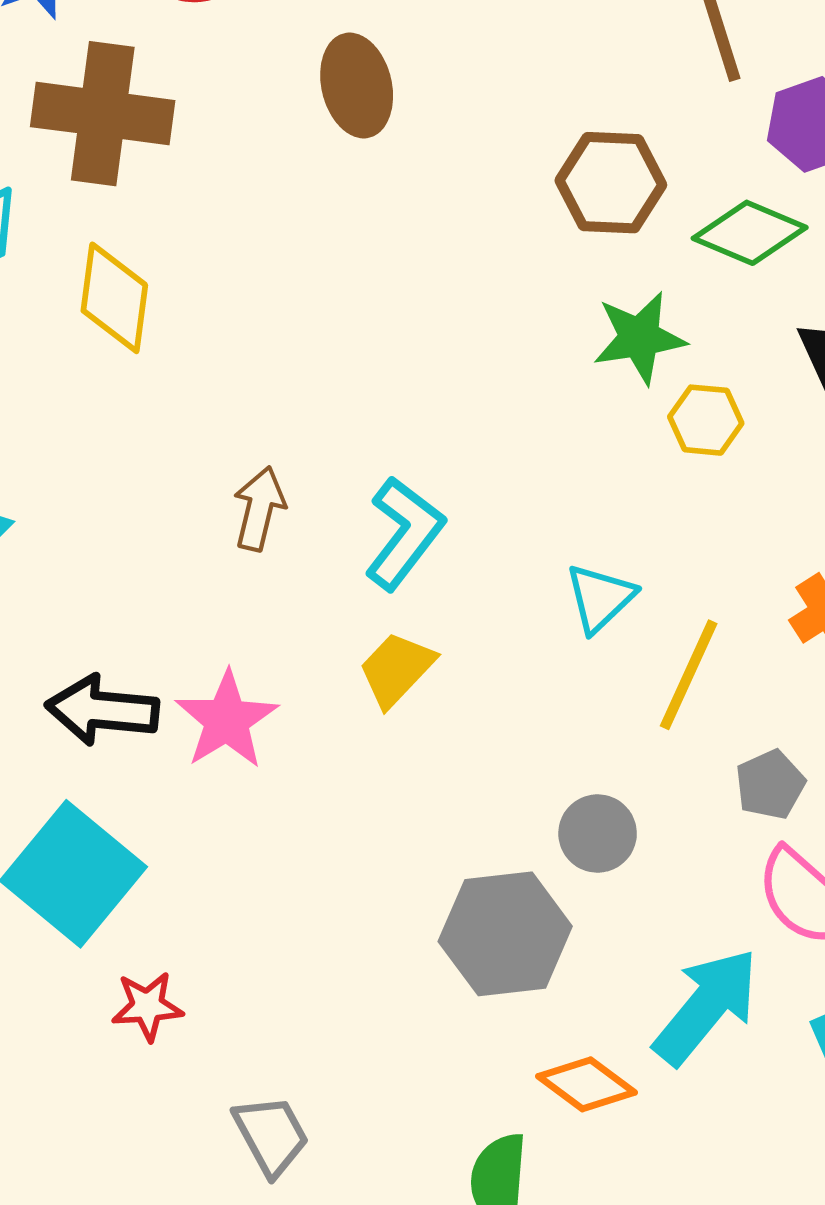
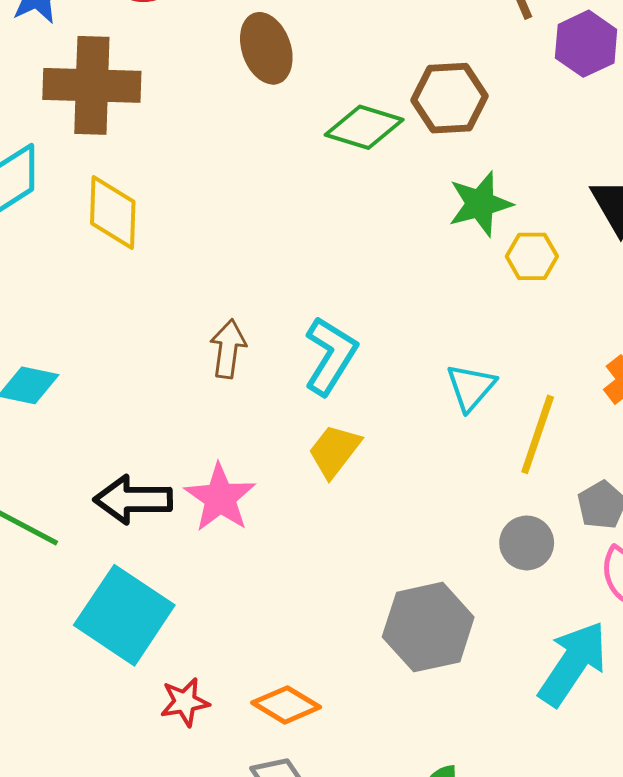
green diamond: (750, 233) -> (364, 127), moved
gray circle: (598, 834) -> (527, 543), moved
orange diamond: (587, 1084) -> (286, 705), moved

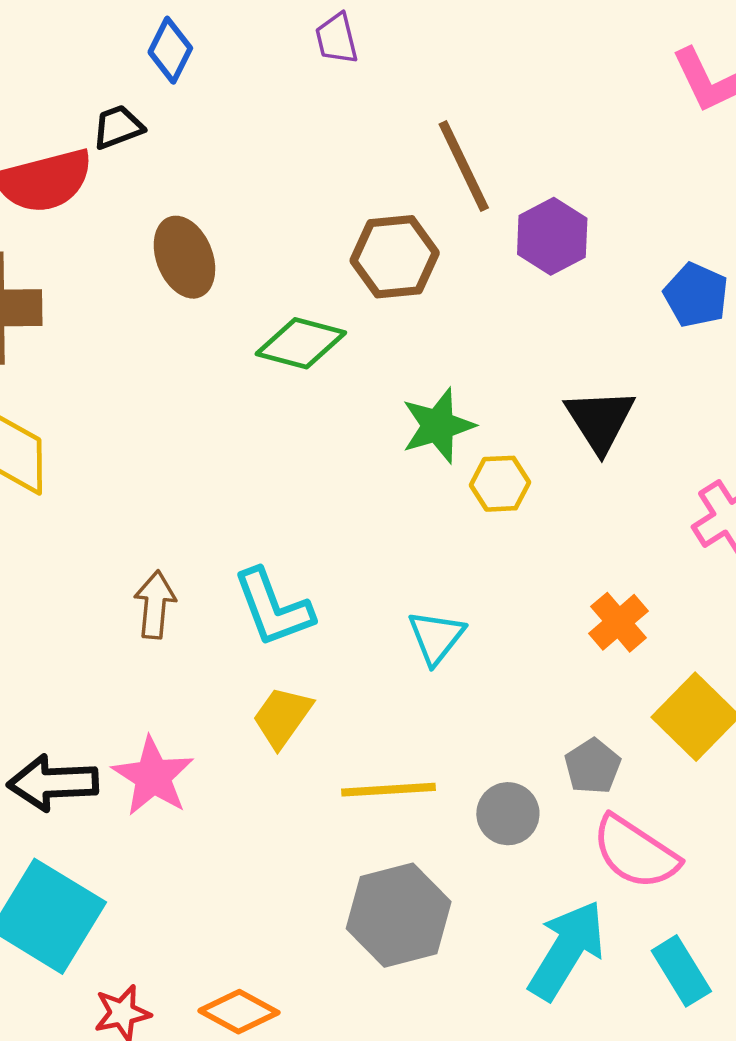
brown hexagon: (450, 98) -> (395, 257), moved
cyan L-shape: (330, 356) -> (273, 608), turned 130
yellow line: (538, 434) -> (388, 790), moved, turned 70

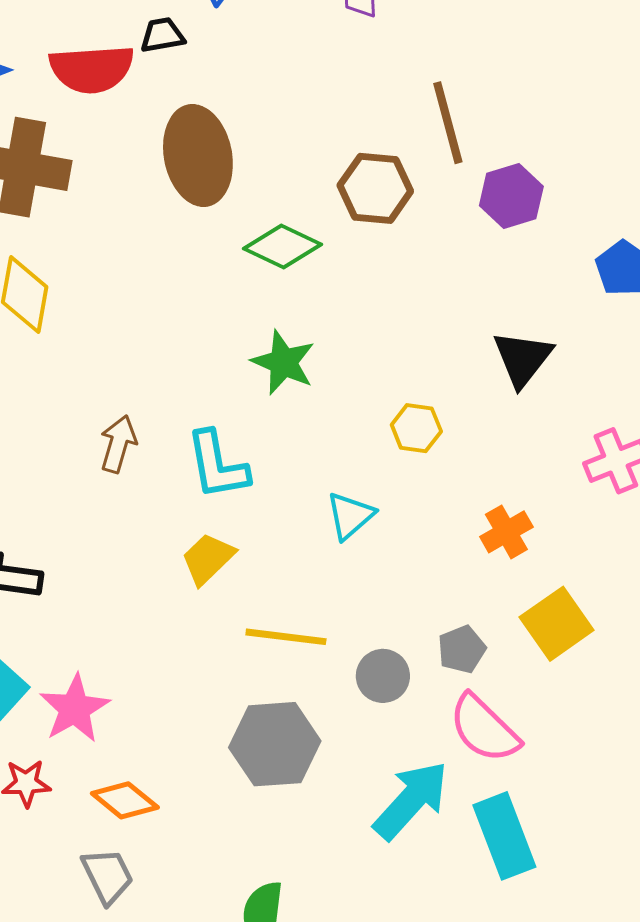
brown ellipse: (184, 257) -> (198, 155), size x1.4
green star: (438, 426) -> (283, 362), moved, turned 30
yellow hexagon: (500, 484) -> (416, 428), moved
pink star: (153, 776) -> (75, 709), moved
cyan rectangle: (681, 971) -> (504, 836), size x1.4

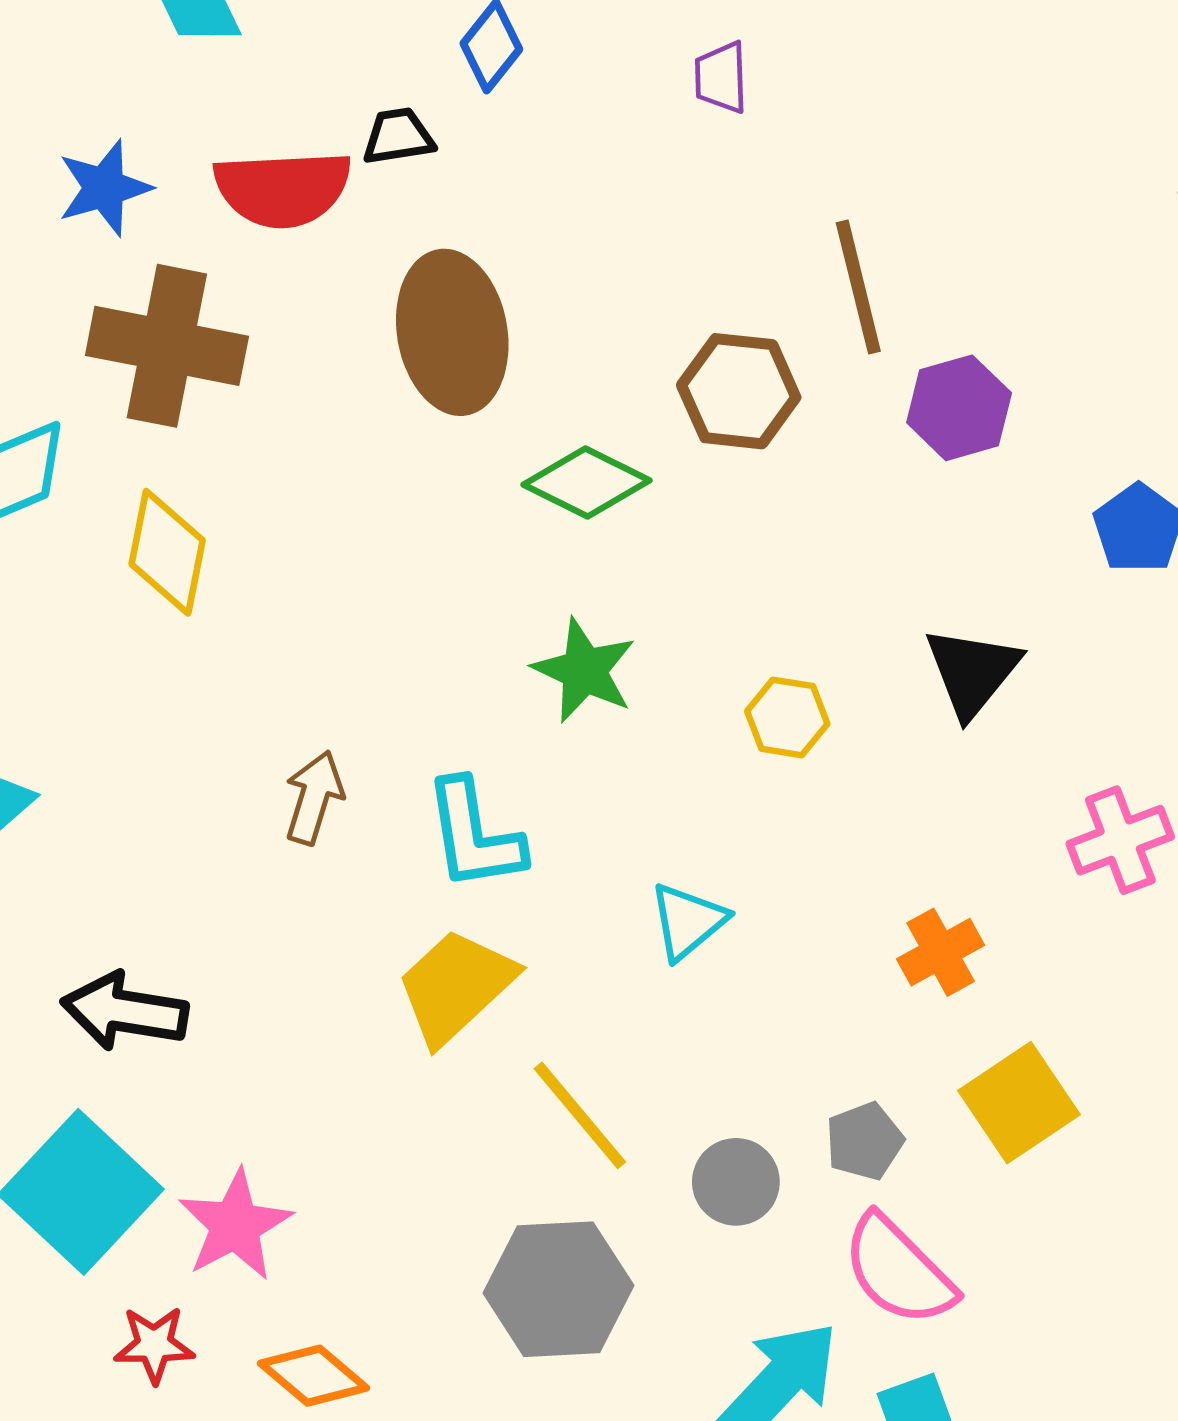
yellow hexagon: (416, 428) -> (787, 717), moved
yellow trapezoid: (208, 559) -> (456, 986), size x1.4
yellow line: (286, 637) -> (580, 1115), turned 42

